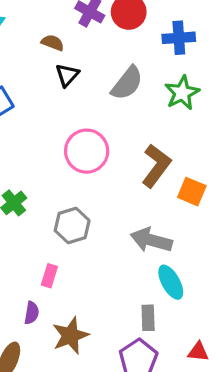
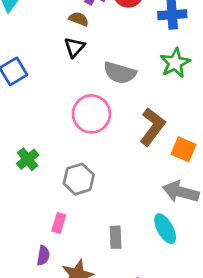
brown semicircle: (53, 43) -> (79, 19), moved
gray semicircle: (127, 83) -> (120, 73), moved, turned 68
gray arrow: (151, 240) -> (181, 192), moved
gray rectangle: (148, 318) -> (116, 237), moved

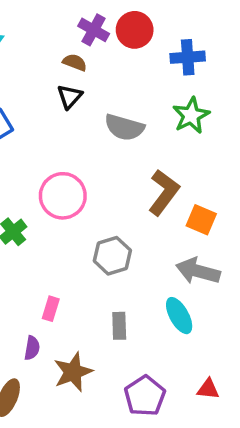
pink circle: (91, 114) -> (63, 196), moved
gray hexagon: (79, 179) -> (112, 256), moved

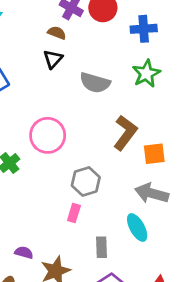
orange square: (201, 220) -> (154, 154), turned -30
pink rectangle: (51, 309) -> (74, 213), moved
gray rectangle: (119, 326) -> (102, 247), moved
purple semicircle: (32, 348) -> (24, 252), turned -84

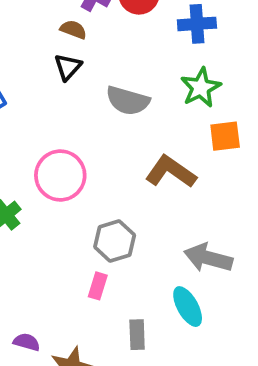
brown L-shape: (125, 133) -> (171, 172), turned -92
orange square: (154, 154) -> (225, 136), moved

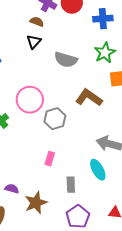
gray hexagon: (115, 241) -> (55, 119), moved

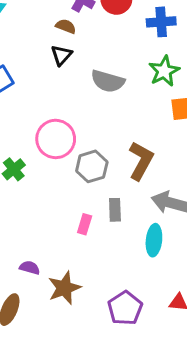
brown L-shape: (89, 98) -> (141, 161), moved, turned 84
cyan ellipse: (98, 170) -> (154, 240), turned 35
gray rectangle: (71, 185) -> (115, 210), moved

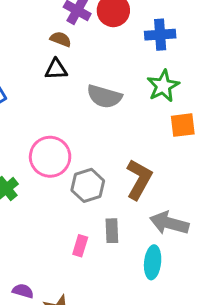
black triangle: (61, 55) -> (56, 69), turned 45

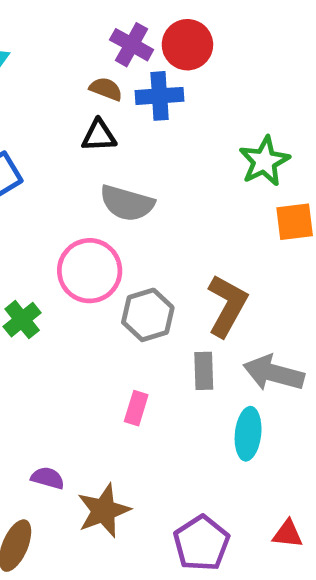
blue cross: (160, 35) -> (160, 96), moved
gray semicircle: (104, 96) -> (127, 203), moved
gray rectangle: (112, 231) -> (204, 371), moved

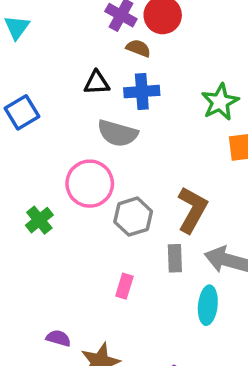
brown semicircle: (106, 89) -> (138, 48), moved
blue cross: (160, 96) -> (142, 92), moved

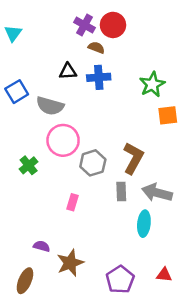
gray semicircle: (118, 133) -> (50, 106), moved
pink rectangle: (124, 286) -> (73, 202), moved

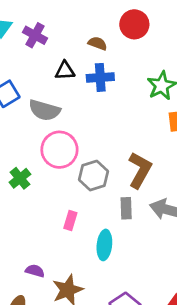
purple cross: (84, 25) -> (35, 35), moved
red circle: (113, 25) -> (134, 24), moved
cyan ellipse: (144, 224) -> (104, 245), moved

